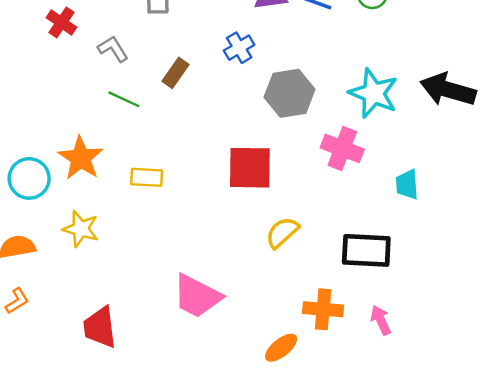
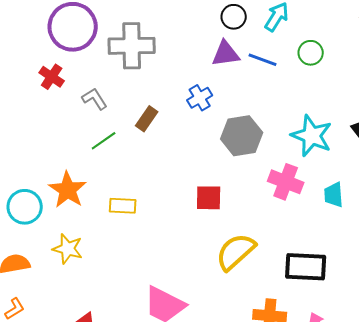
green line: (124, 99) -> (104, 141), turned -60
red square: (250, 168) -> (209, 198), size x0.7
cyan trapezoid: (407, 184) -> (334, 195), moved
yellow semicircle: (282, 232) -> (236, 252), size x1.4

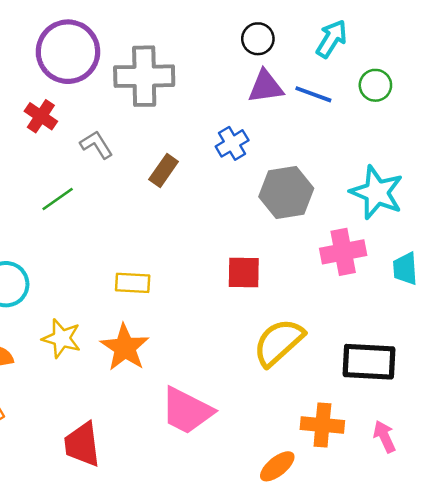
black circle: (234, 17) -> (258, 39), moved
green line: (104, 141) -> (58, 199), moved
pink cross: (286, 182) -> (343, 252), turned -32
orange star: (68, 190) -> (125, 347), moved

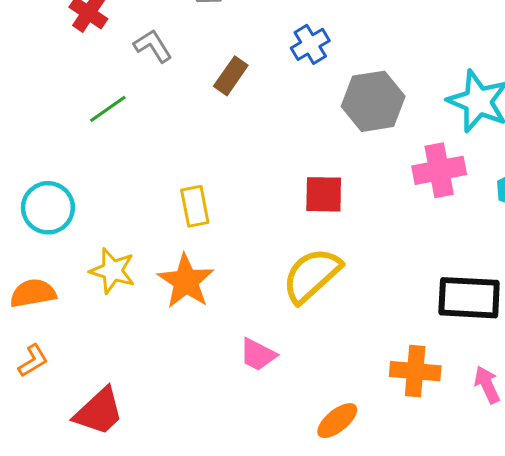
yellow rectangle: (133, 283) -> (195, 206), turned 76
yellow semicircle: (279, 342) -> (312, 275), moved
pink trapezoid: (187, 411) -> (258, 355), size x0.6
red trapezoid: (82, 444) -> (99, 412), moved, turned -126
orange ellipse: (277, 466) -> (337, 421), moved

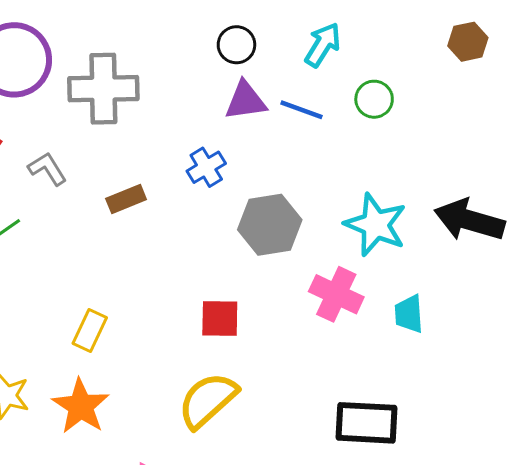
brown rectangle: (231, 76) -> (126, 199), turned 33
pink cross: (439, 170) -> (336, 294), turned 36
yellow rectangle: (195, 206) -> (90, 331), turned 36

